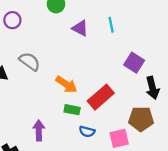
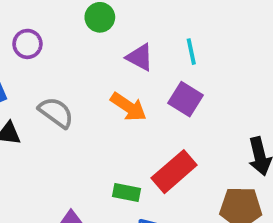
purple square: (134, 63) -> (186, 99), moved
orange arrow: (66, 84) -> (128, 107), moved

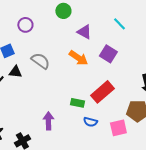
cyan line: (191, 52) -> (119, 24), moved, turned -32

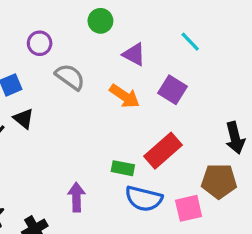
gray semicircle: (40, 61) -> (70, 77), moved
black triangle: (15, 72) -> (24, 119), turned 32
blue semicircle: (90, 122) -> (144, 199), size x1.6

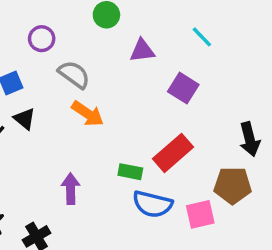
purple triangle: (134, 54) -> (142, 51), turned -35
orange arrow: (124, 96) -> (88, 114), moved
purple arrow: (76, 197) -> (71, 189), moved

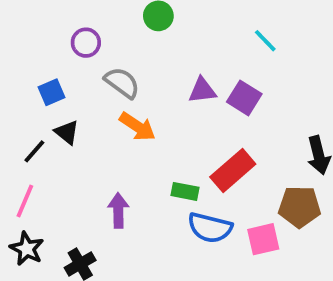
purple triangle: (142, 51) -> (202, 90), moved

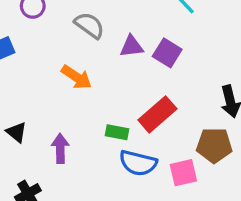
gray semicircle: (122, 83) -> (89, 25), moved
black triangle: (67, 132) -> (17, 132), moved

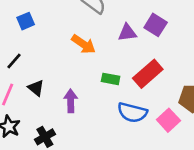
purple triangle: (132, 46) -> (127, 33), moved
green rectangle: (117, 132) -> (111, 79), moved
pink square: (183, 173) -> (168, 120), turned -30

